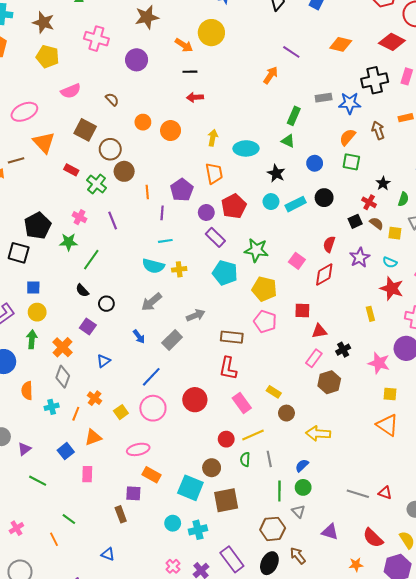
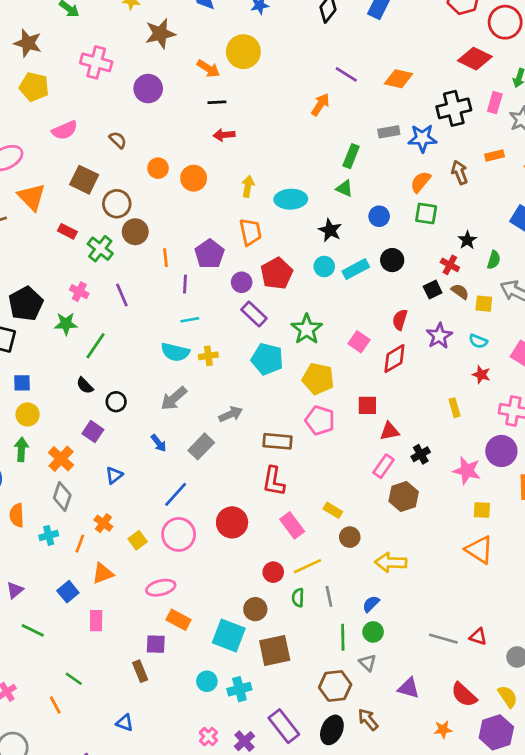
orange diamond: (341, 44) -> (398, 79), moved
green star: (256, 250) -> (307, 329), turned 30
red star: (392, 288) -> (481, 375), size x0.6

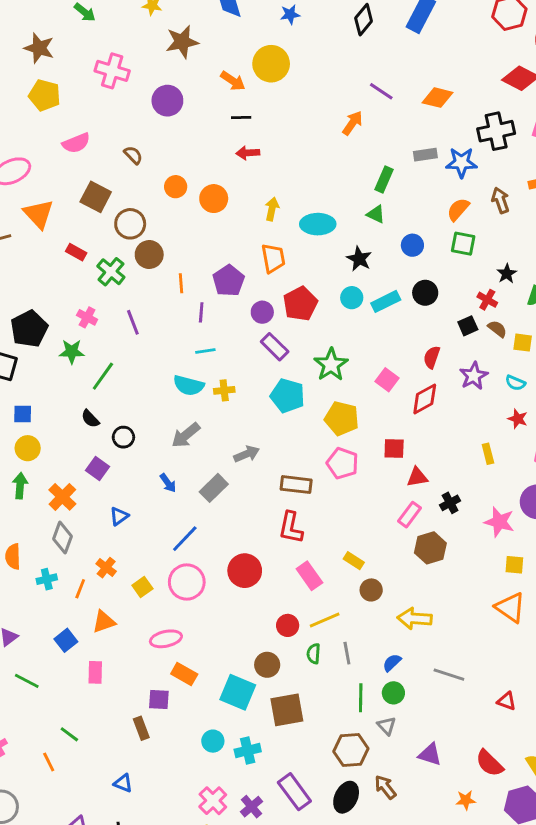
gray line: (443, 639) -> (449, 675), moved
pink cross: (208, 737) -> (213, 801), size x1.4

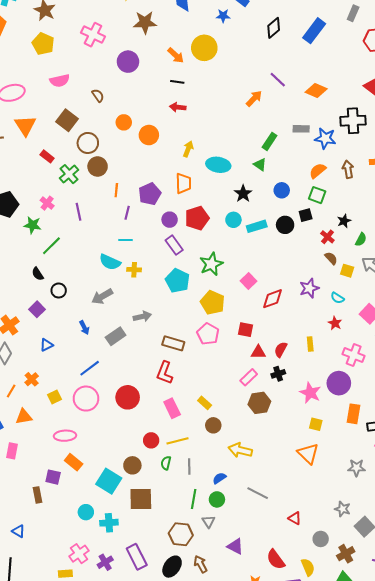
black square: (468, 326) -> (306, 215), moved
red semicircle: (432, 357) -> (281, 350), moved

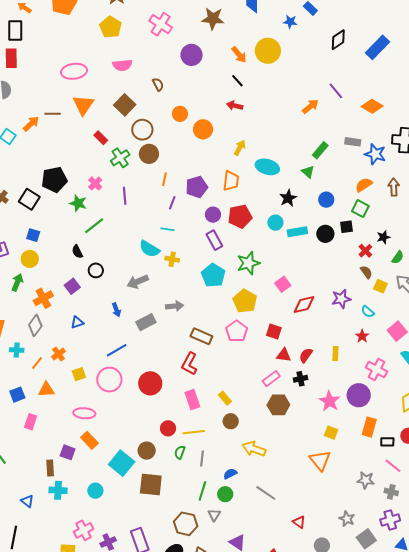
black line: (177, 82) -> (237, 81), turned 32
cyan cross: (109, 523) -> (58, 490), moved

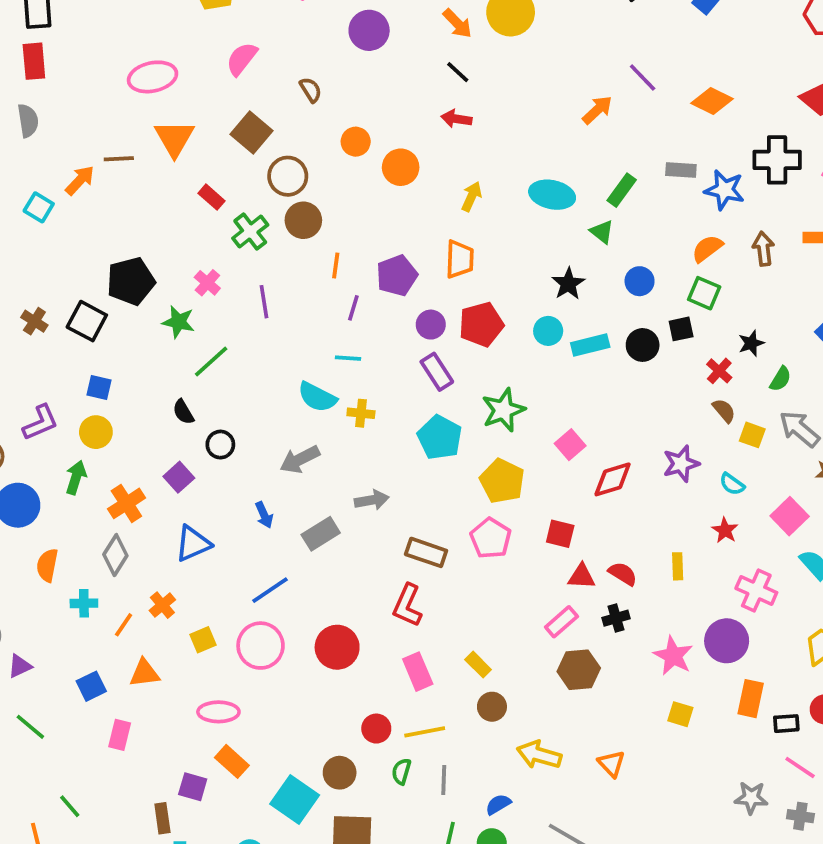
pink semicircle: (122, 65) -> (242, 59), turned 138
cyan ellipse: (267, 167) -> (552, 195), moved
blue triangle: (77, 322) -> (193, 544), size x1.5
red semicircle: (306, 355) -> (623, 574), turned 91
orange triangle: (320, 460) -> (611, 764), moved, size x0.7

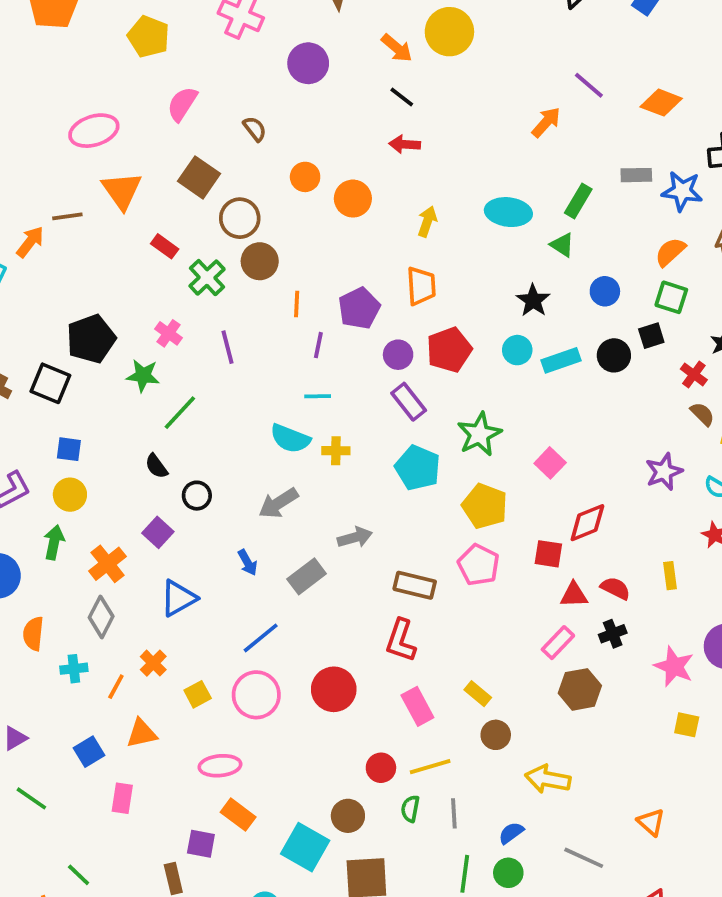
red diamond: (613, 479) -> (587, 523), moved
orange triangle: (611, 764) -> (651, 822), moved

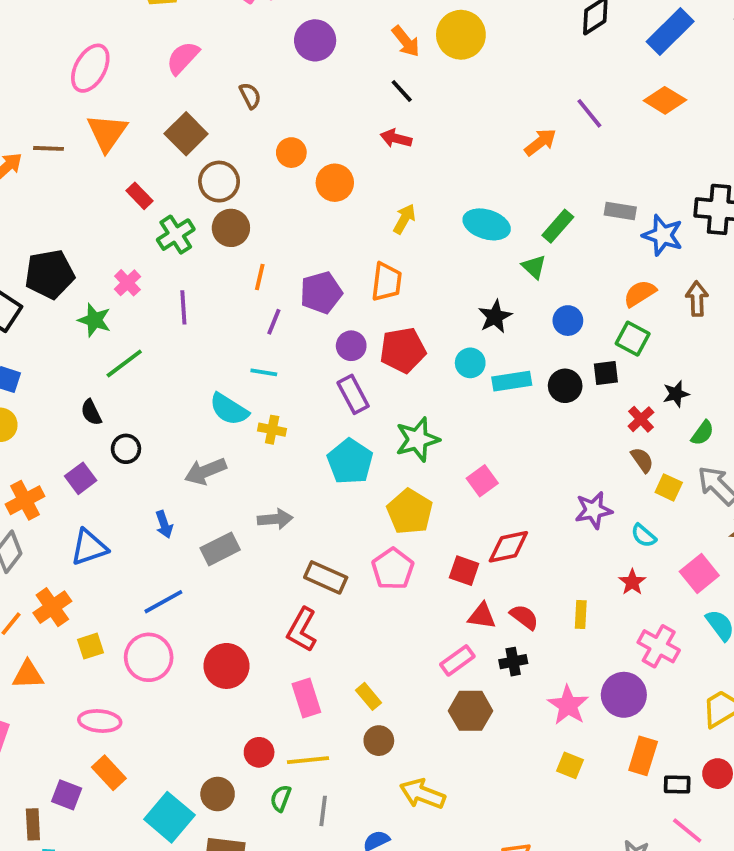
orange diamond: (661, 103) -> (665, 100), moved
pink ellipse: (94, 131) -> (90, 68), turned -54
orange cross: (153, 663) -> (52, 607), size x1.4

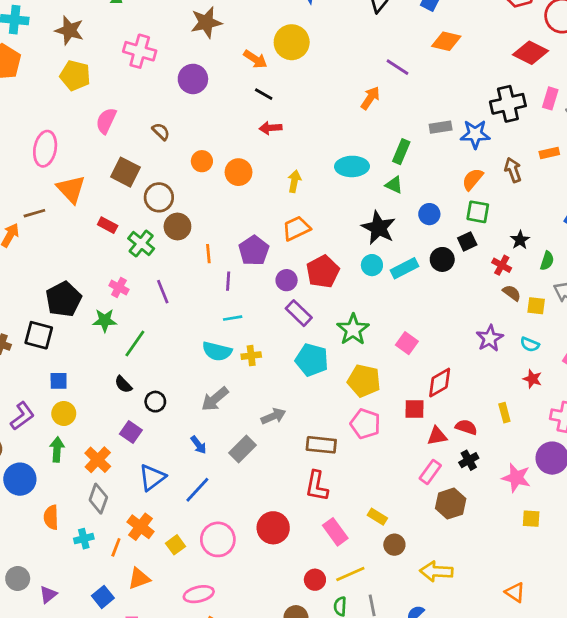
orange trapezoid: (387, 282) -> (296, 228), turned -104
black star: (495, 317) -> (379, 228), size x1.4
blue line: (163, 602) -> (197, 490), moved

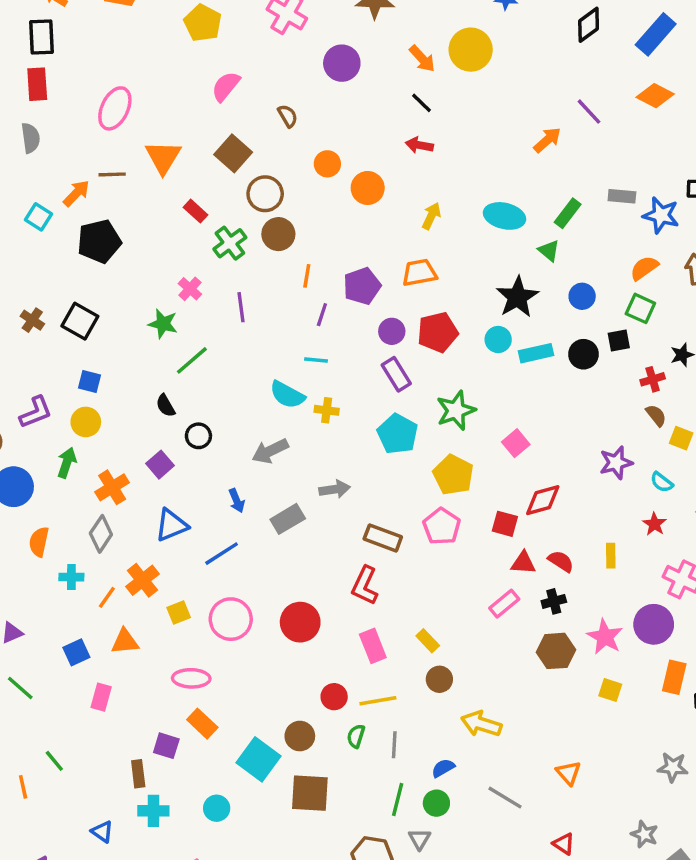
pink ellipse: (45, 149) -> (115, 108), moved
red cross: (502, 265) -> (653, 379), turned 30
black pentagon: (64, 299) -> (99, 241), moved
brown hexagon: (451, 504) -> (556, 651), moved

